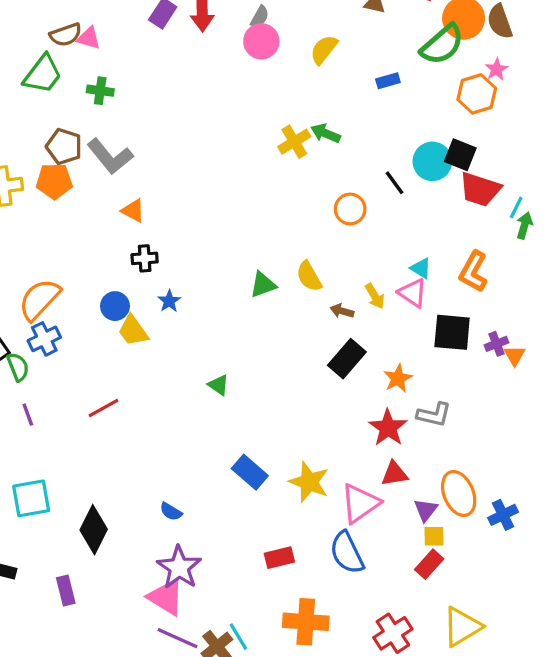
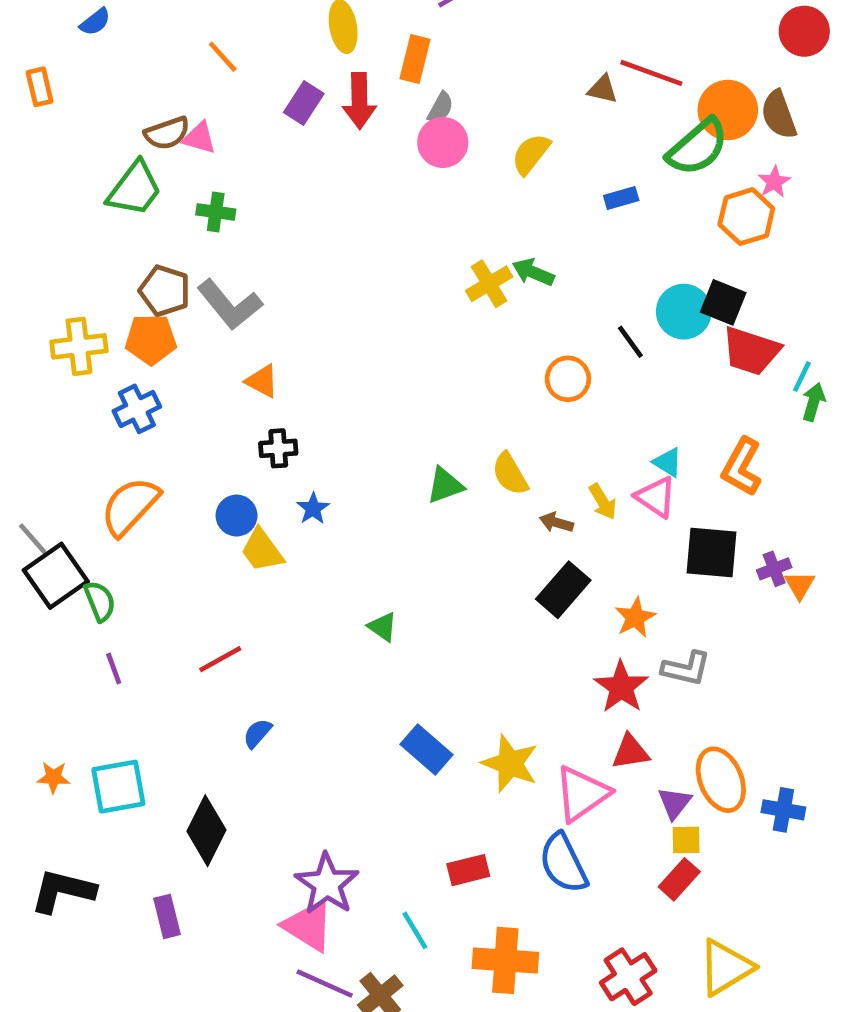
blue cross: (44, 339) -> (137, 409), moved
blue semicircle: (171, 512) -> (257, 733), moved, turned 100
blue cross: (503, 515) -> (783, 810), turned 36
cyan line: (238, 637) -> (415, 930), moved

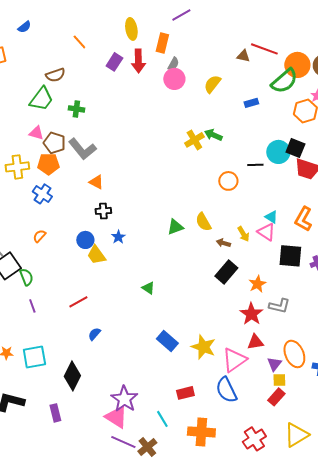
pink triangle: (199, 138) -> (36, 133), moved
black line: (630, 342) -> (255, 165), turned -56
blue cross: (137, 409) -> (42, 194), turned -30
orange semicircle: (130, 506) -> (39, 236), size x0.5

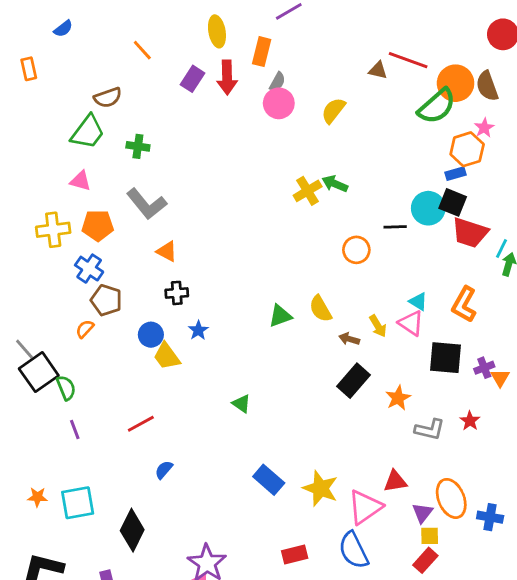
blue rectangle: (251, 103) -> (456, 174), moved
brown pentagon: (54, 143) -> (106, 300), moved
red star: (251, 314) -> (470, 421), moved, size x0.6

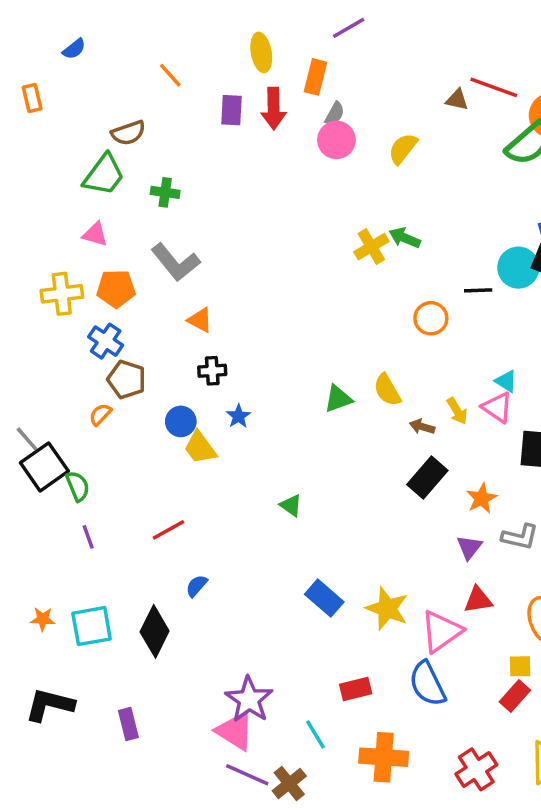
purple rectangle: (193, 79) -> (232, 110), turned -30
purple triangle: (422, 513) -> (469, 547), moved
black diamond: (132, 530) -> (155, 631), moved

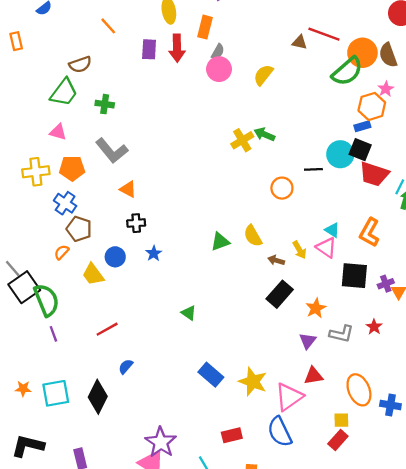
yellow trapezoid: (200, 448) -> (93, 274), moved
green semicircle: (78, 486) -> (46, 300), size x1.6

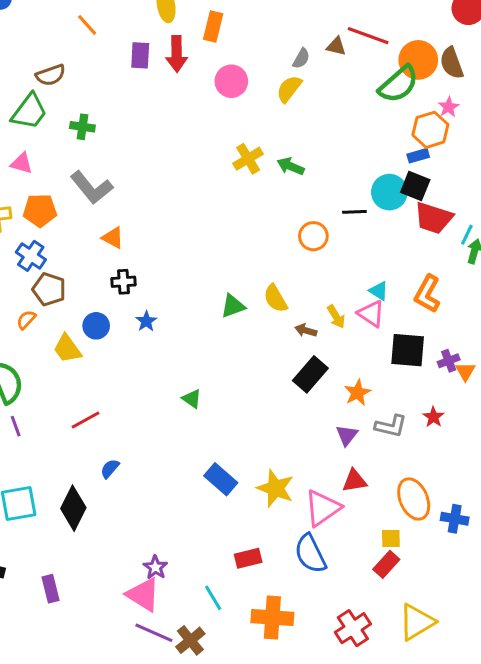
gray semicircle: (218, 52) -> (301, 58), moved
yellow cross: (242, 140) -> (248, 159), moved
purple star: (161, 442) -> (155, 567), size x0.6

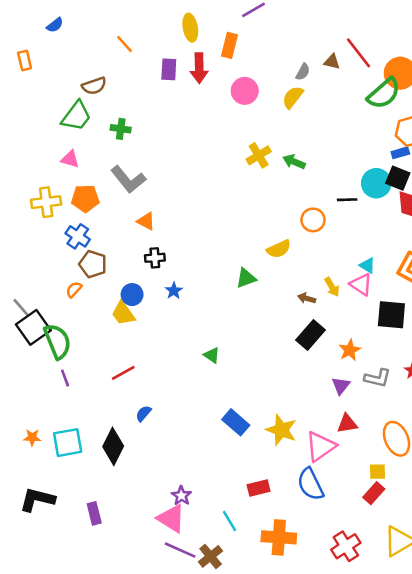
red line: (368, 36) -> (359, 53), turned 32
yellow semicircle: (275, 298) -> (279, 249), moved, turned -85
yellow trapezoid: (67, 349) -> (123, 314), moved

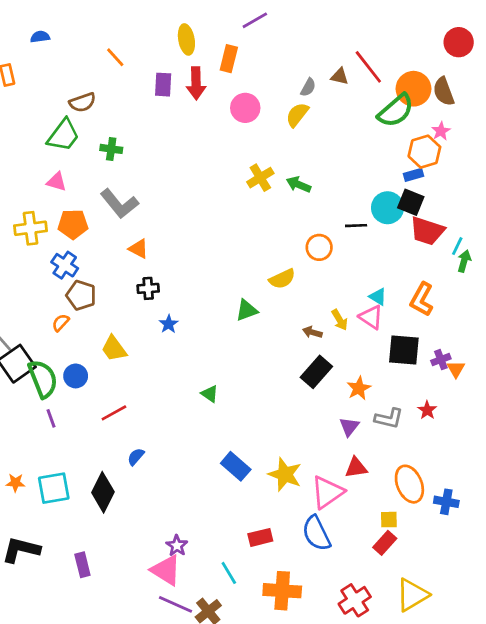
blue semicircle: (55, 25) -> (40, 37), turned -150
blue circle: (132, 295) -> (76, 376), moved

